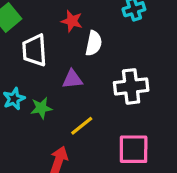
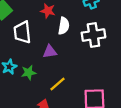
white cross: (131, 86) -> (93, 35), moved

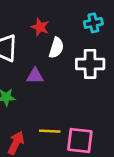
yellow line: (57, 84) -> (50, 131), moved, turned 35

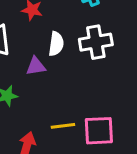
white semicircle: (56, 48) -> (56, 44), moved

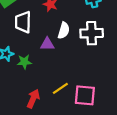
yellow line: (63, 126) -> (60, 88), turned -35

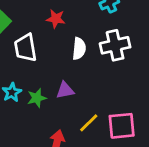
purple triangle: (47, 44) -> (65, 90), moved

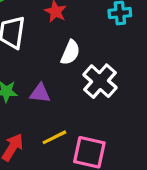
white cross: (115, 45) -> (100, 81), moved, turned 36

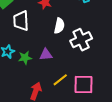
white cross: (100, 81) -> (81, 40), turned 35

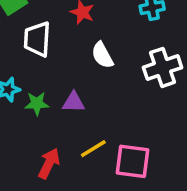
white semicircle: (59, 26) -> (102, 55), turned 133
white cross: (81, 40) -> (163, 67), moved

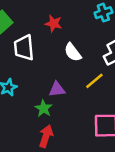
green star: (37, 103) -> (43, 108), moved, turned -30
yellow line: (93, 149) -> (94, 81), moved

